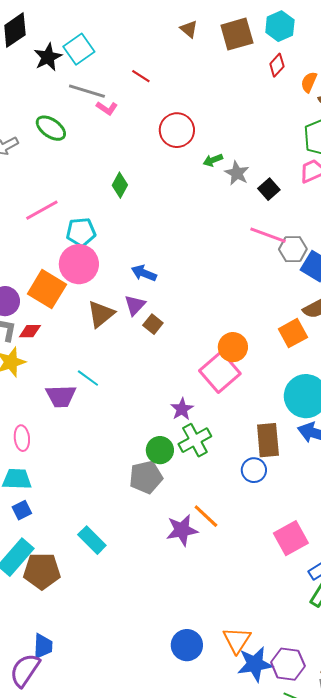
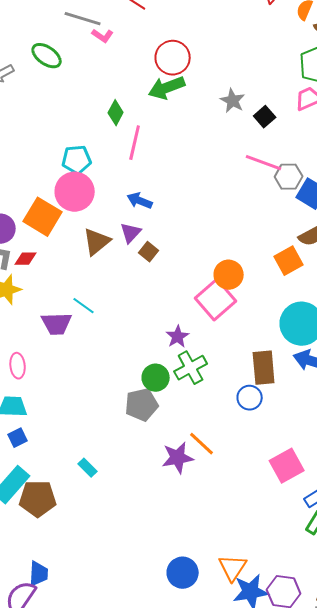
green arrow: (213, 160) -> (167, 88), moved, size x1.8
pink line: (42, 210) -> (135, 143), moved, turned -48
cyan rectangle: (92, 540) -> (88, 468), size x0.7

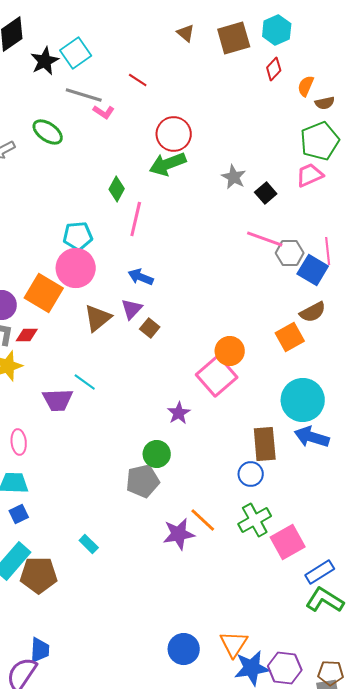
green cross: (191, 368) -> (255, 520), moved

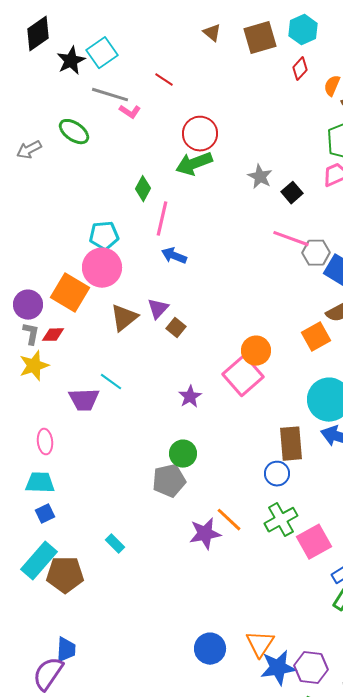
blue arrow: (141, 277) -> (174, 256), moved
purple star: (179, 413) -> (190, 397), moved

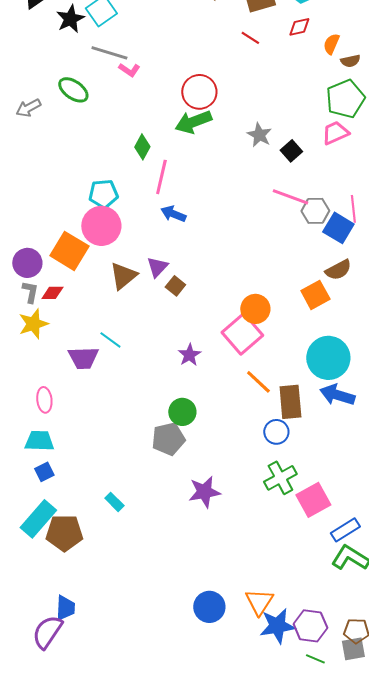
red diamond: (300, 69) -> (299, 27), turned 35
red line: (164, 80) -> (250, 38), moved
orange line: (229, 520) -> (258, 382), moved

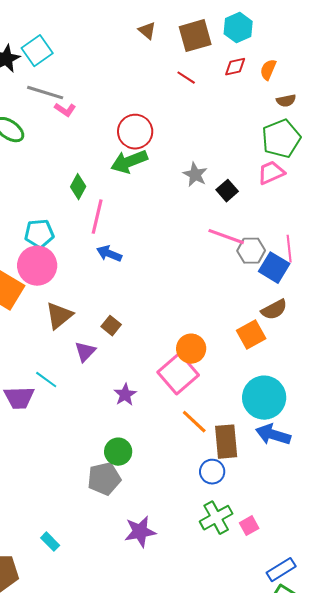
orange semicircle: (331, 44) -> (268, 70), moved
purple triangle: (157, 267) -> (85, 352), moved
pink square: (313, 500) -> (249, 526), moved, size x0.6

